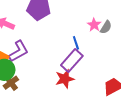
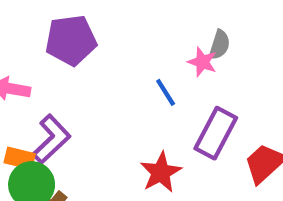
pink star: (94, 25) -> (202, 62), moved
purple rectangle: (72, 61) -> (216, 133), moved

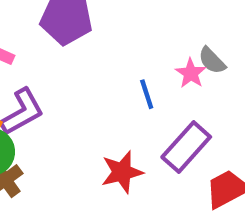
gray semicircle: (219, 45) -> (212, 61), turned 104

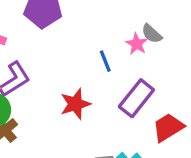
red star: (122, 172) -> (75, 104), moved

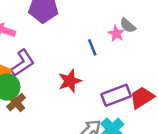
purple rectangle: (136, 98) -> (116, 95), moved, turned 32

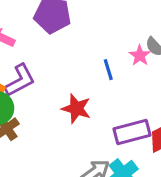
red star: (70, 81) -> (76, 109), turned 30

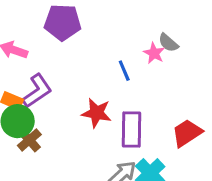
purple rectangle: (132, 132) -> (131, 130), moved, turned -68

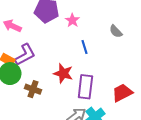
pink star: (154, 53) -> (72, 20), moved
brown cross: (29, 140) -> (33, 89), moved, turned -35

